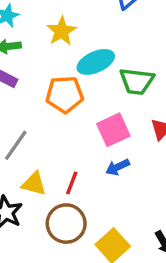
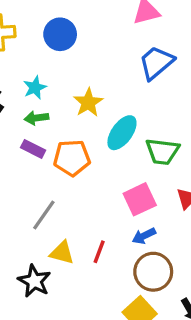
cyan ellipse: (96, 62) -> (122, 133), turned -30
orange pentagon: (65, 94) -> (72, 158), moved
brown circle: (66, 224) -> (153, 272), moved

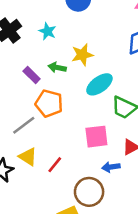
cyan star: (35, 88) -> (47, 31), turned 30
green arrow: (36, 118) -> (57, 68), moved
orange pentagon: (72, 158) -> (49, 103), moved
blue arrow: (144, 236) -> (111, 167), moved

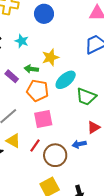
orange pentagon: (49, 103) -> (38, 91), moved
pink square: (96, 137) -> (43, 119), moved
brown circle: (89, 192) -> (55, 155), moved

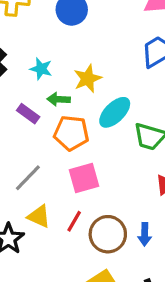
cyan star: (22, 41) -> (41, 69), moved
blue arrow: (79, 144) -> (145, 234), moved, turned -72

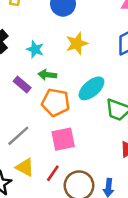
yellow star: (88, 79) -> (77, 43), moved

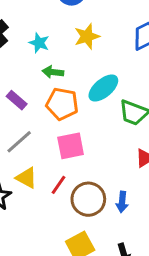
purple rectangle: (22, 84) -> (17, 100), moved

